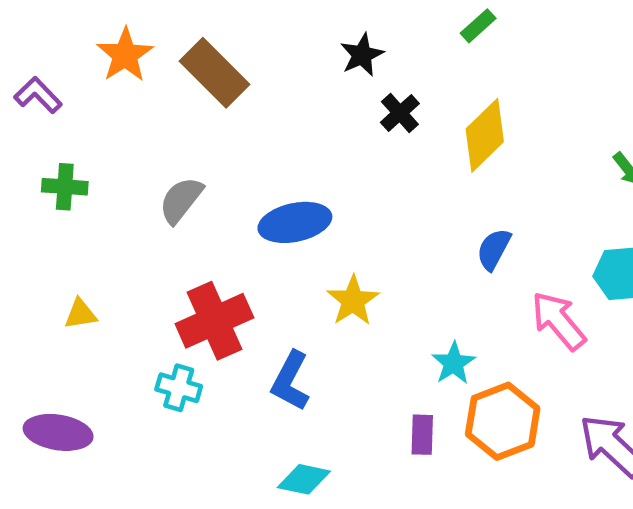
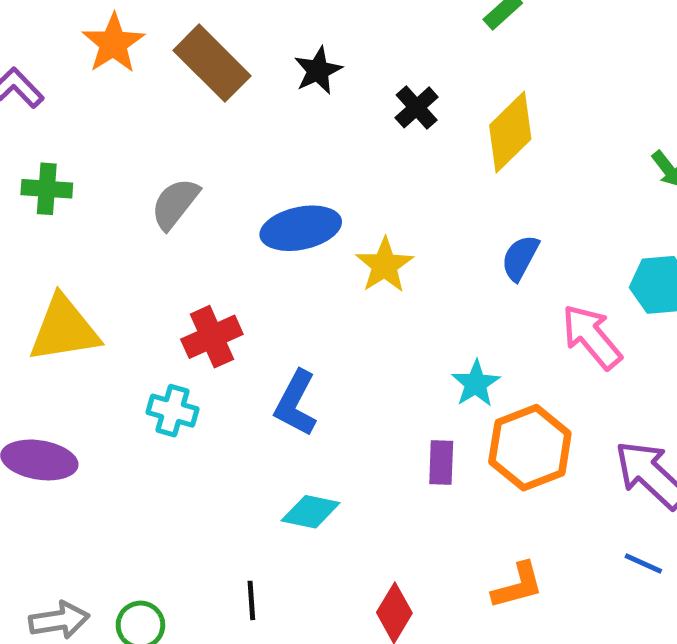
black star: (362, 55) -> (318, 70), moved
yellow star: (353, 301) -> (385, 265), moved
yellow triangle: (80, 314) -> (64, 329), size x2.0
red cross: (214, 321) -> (212, 337), size x0.7

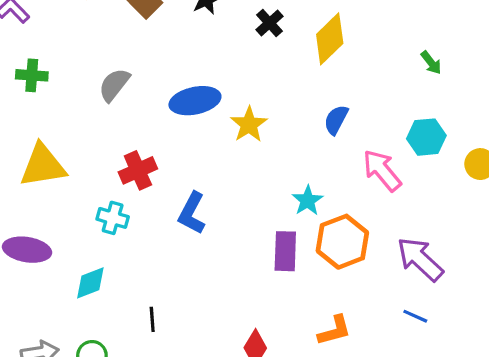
purple rectangle: (441, 462) -> (285, 251), size x1.4
cyan diamond: (311, 512) -> (90, 283), moved, turned -33
black line: (251, 600) -> (152, 319), moved

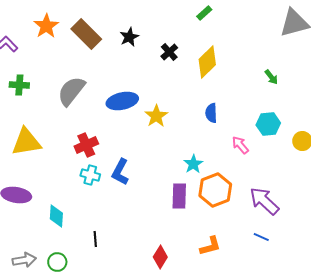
gray semicircle: (114, 85) -> (71, 91), size x1.4
blue semicircle: (336, 120) -> (211, 113), turned -30
pink arrow: (382, 170) -> (240, 145), size x0.7
cyan cross: (113, 218) -> (90, 175), moved
cyan diamond: (90, 283) -> (56, 216), turned -65

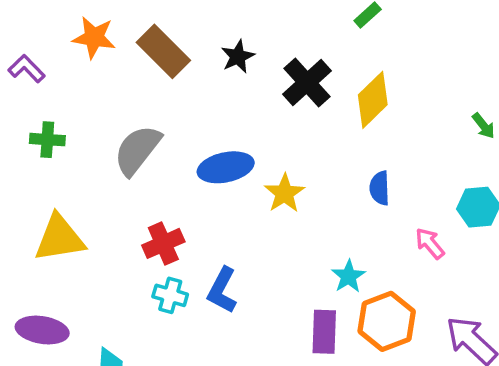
orange star: (46, 26) -> (94, 37), turned -30
black cross: (169, 52) -> (307, 82), size x1.6

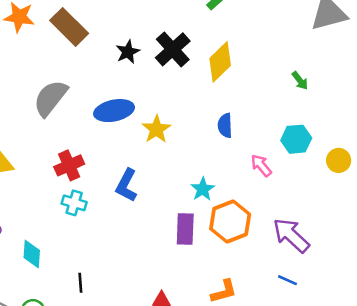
black star: (238, 57) -> (128, 52), moved
blue L-shape: (222, 290) -> (127, 185), moved

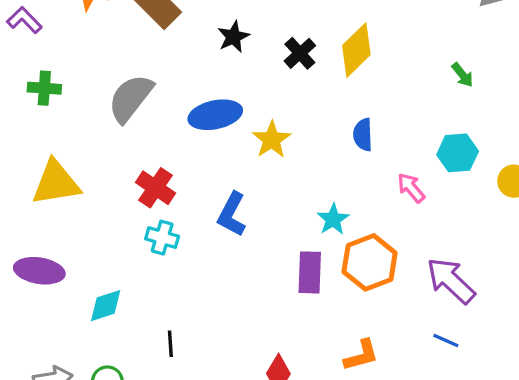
black cross: (173, 49) -> (300, 53), moved, size x0.7
red cross: (69, 165) -> (155, 188), turned -32
cyan diamond: (32, 254) -> (106, 306), turned 68

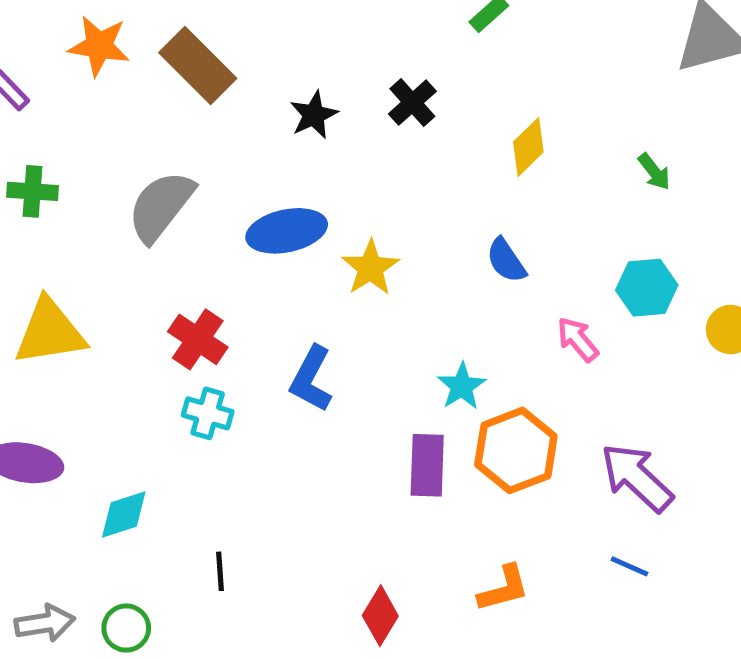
yellow diamond: (356, 50) -> (528, 147), moved, size x0.7
black cross: (300, 53) -> (412, 103), moved
blue semicircle: (363, 135) -> (506, 260), turned -32

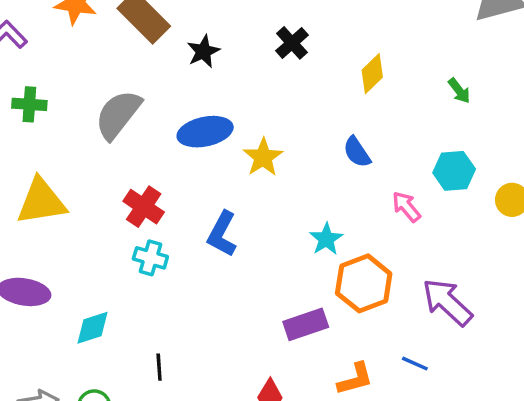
black star: (314, 115) -> (203, 51), moved
purple rectangle: (427, 465) -> (306, 324), moved, turned 69
blue line: (629, 566) -> (415, 364), moved

